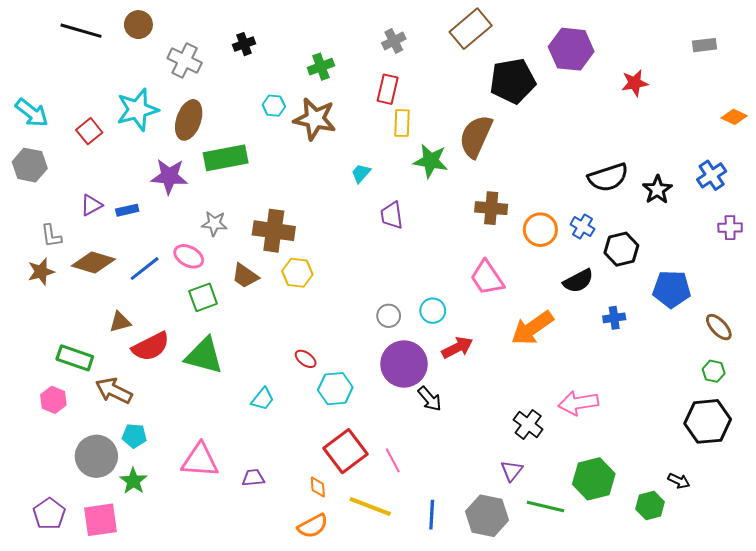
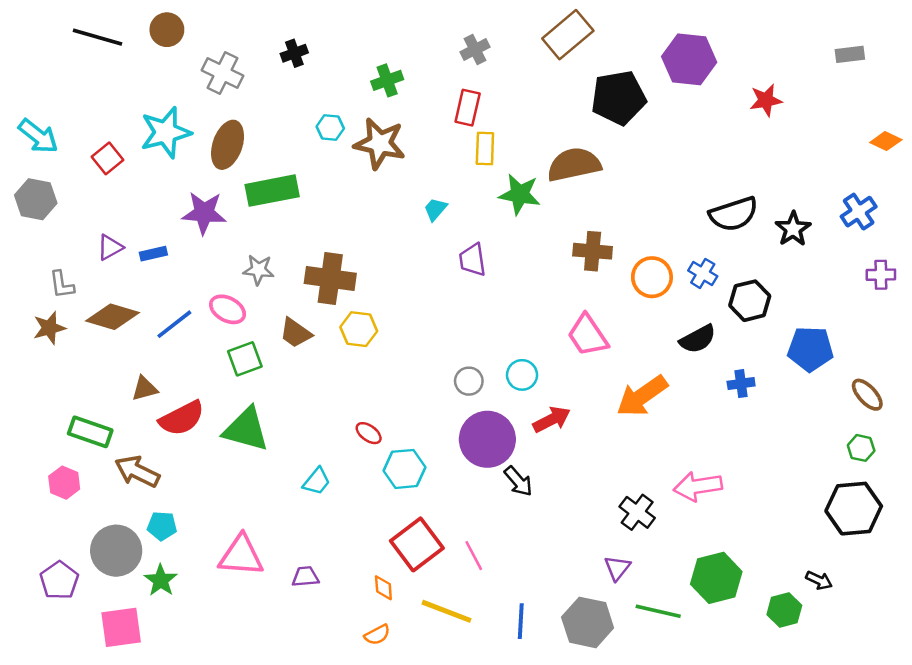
brown semicircle: (476, 136) -> (574, 165), turned 54
purple pentagon: (49, 514) -> (59, 580), moved
orange semicircle: (313, 526) -> (377, 635), size x0.7

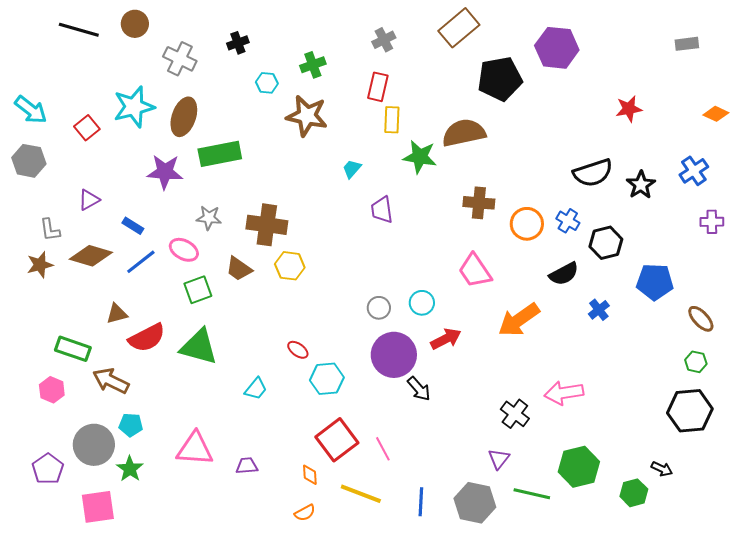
red star: (766, 100) -> (629, 109), moved
cyan hexagon: (330, 127) -> (267, 83), moved
blue rectangle: (153, 254) -> (133, 226), moved, turned 45
blue cross: (741, 384) -> (599, 310), turned -30

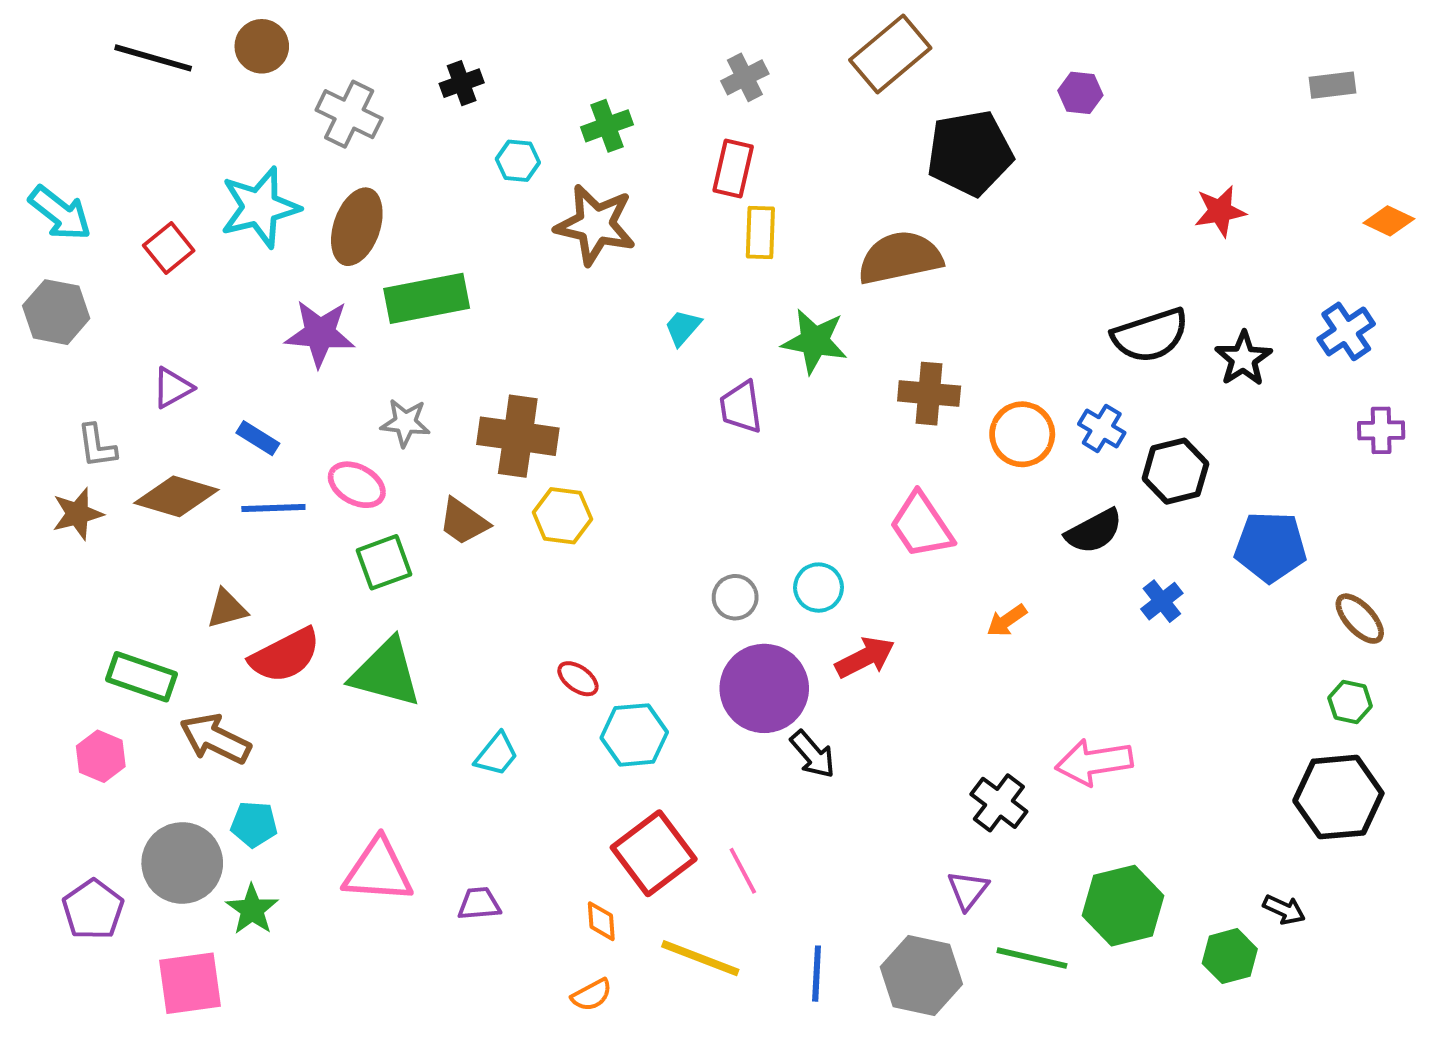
purple hexagon: (557, 48) -> (1080, 93), size x0.5
green star: (420, 157) -> (815, 341), moved
blue line: (141, 262) -> (273, 508), turned 36
orange arrow: (519, 320) -> (1007, 620), size x0.5

